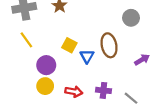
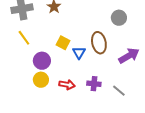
purple arrow: (142, 60) -> (129, 56), size x1.5

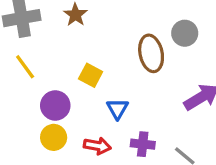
brown ellipse: (99, 43) -> (151, 53), moved
blue triangle: (79, 53) -> (117, 109), moved

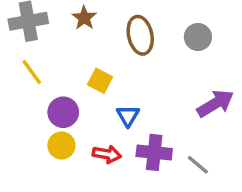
brown ellipse: (151, 53) -> (140, 35), moved
purple cross: (143, 144) -> (154, 152), size x1.4

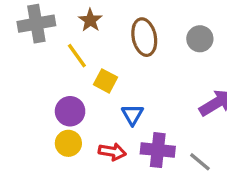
yellow line: (32, 72) -> (77, 56), moved

